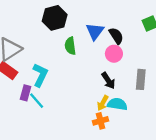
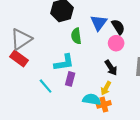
cyan L-shape: (40, 75) -> (64, 63), moved, turned 55
purple rectangle: (26, 93) -> (70, 79), moved
cyan semicircle: (117, 104) -> (92, 99), moved

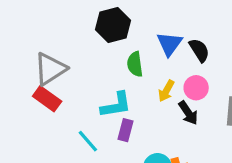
pink circle: (116, 43) -> (196, 88), moved
yellow arrow: (106, 88) -> (166, 91), moved

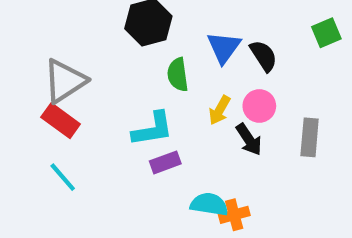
purple rectangle: (126, 130) -> (165, 162), turned 55
cyan line: (88, 141) -> (63, 177), moved

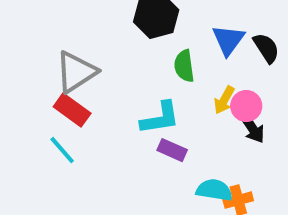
pink circle: (259, 106) -> (246, 106), moved
purple rectangle: (165, 162) -> (172, 150), turned 44
cyan line: (63, 177) -> (62, 150), moved

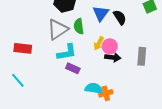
gray triangle: (76, 72) -> (58, 29), moved
red rectangle: (72, 110) -> (23, 48), turned -30
black arrow: (252, 128) -> (113, 57), turned -49
cyan line: (62, 150) -> (18, 80), moved

